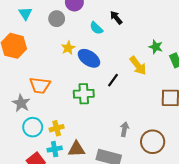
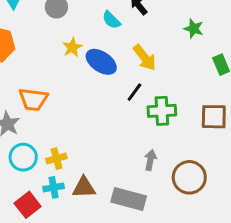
green star: (156, 47) -> (194, 29), moved
yellow arrow: (138, 66) -> (145, 57), moved
green cross: (84, 94) -> (162, 111), moved

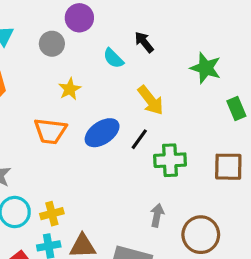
green star: (194, 29) -> (206, 68), size x1.4
blue ellipse: (101, 62) -> (102, 133), moved, turned -68
orange trapezoid: (33, 99) -> (50, 131), moved

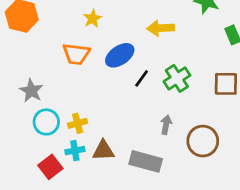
yellow arrow: (151, 100) -> (161, 28), turned 125
black line: (139, 139) -> (142, 78), moved
green cross: (170, 160) -> (177, 78), turned -30

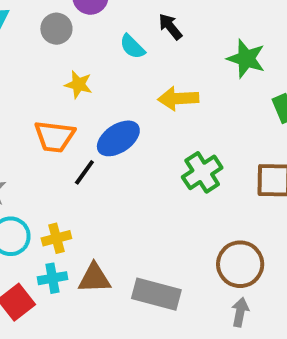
yellow star: (93, 19) -> (78, 85), turned -30
black line: (142, 78) -> (84, 172), moved
gray arrow: (166, 125) -> (240, 312), moved

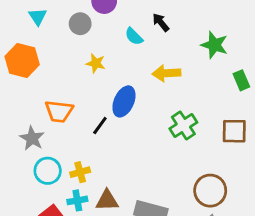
orange trapezoid: (54, 136) -> (59, 111), moved
blue ellipse: (118, 138) -> (124, 101), turned -32

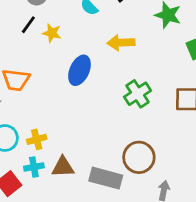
black line: (100, 126) -> (28, 25), moved
brown circle: (210, 191) -> (139, 157), moved

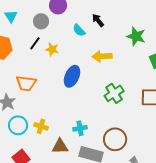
yellow cross: (37, 139) -> (41, 126), turned 32
cyan cross: (34, 167) -> (80, 128), moved

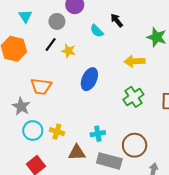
yellow arrow: (102, 56) -> (135, 61), moved

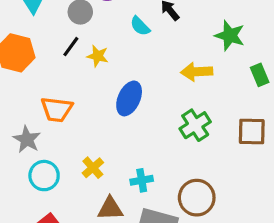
yellow cross: (57, 132) -> (93, 168), moved, turned 32

